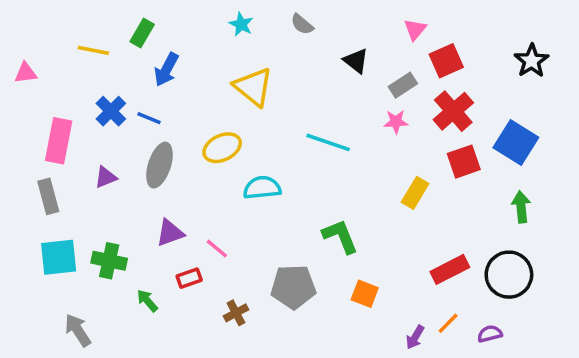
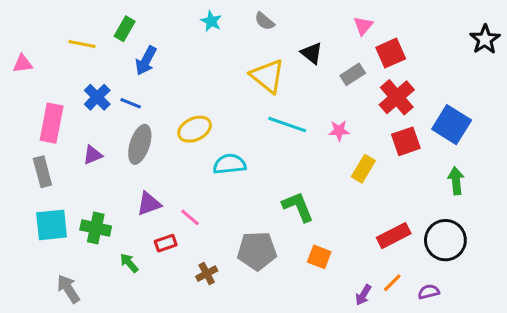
black star: (532, 61) -> (485, 39), moved
yellow triangle: (253, 87) -> (268, 76), moved
pink star: (396, 122) -> (339, 131), moved

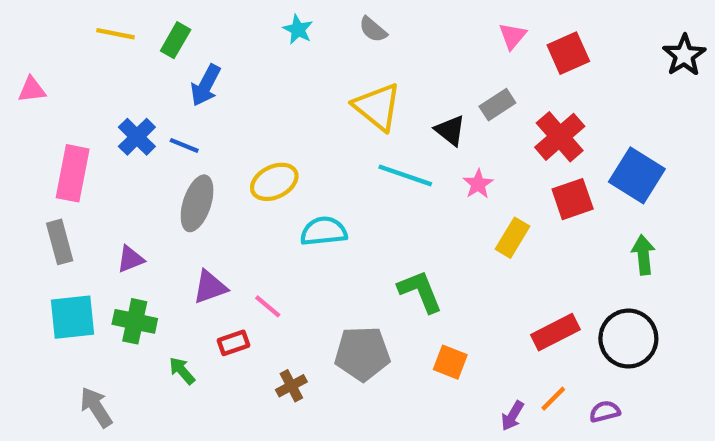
yellow line: (82, 44) -> (115, 34), moved
black triangle: (312, 53) -> (450, 130), moved
red square: (391, 53) -> (568, 53), moved
pink star: (339, 131) -> (478, 184), turned -30
purple triangle: (93, 155) -> (130, 259), moved

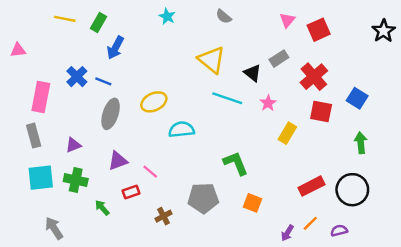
gray semicircle: (373, 29) -> (224, 16), moved
blue square: (637, 175) -> (357, 98), size x0.7
red square: (573, 199) -> (321, 111), turned 30

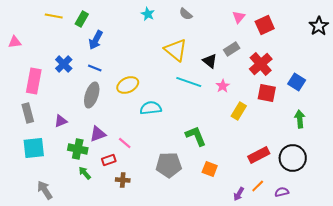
cyan star: (167, 16) -> (148, 14), moved
blue line: (103, 81) -> (95, 68), moved
green cross: (76, 180) -> (78, 149), moved
brown cross: (163, 216) -> (123, 180), moved, turned 32

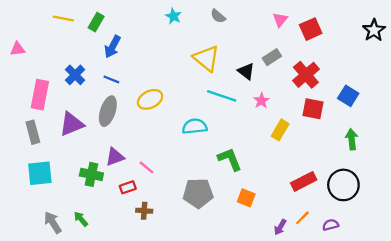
cyan semicircle: (151, 108) -> (195, 126), moved
purple triangle: (61, 121) -> (72, 124), moved, size x1.6
green arrow: (85, 173) -> (81, 219), moved

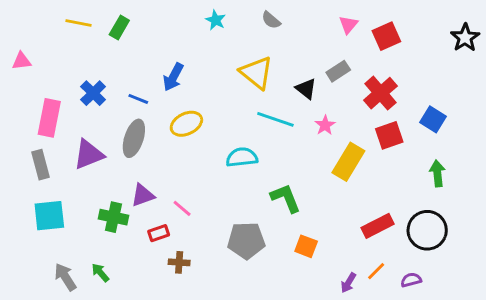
blue arrow: (113, 47) -> (173, 77), moved
red square: (313, 109) -> (389, 135), turned -30
yellow rectangle: (280, 130) -> (348, 162), size x1.4

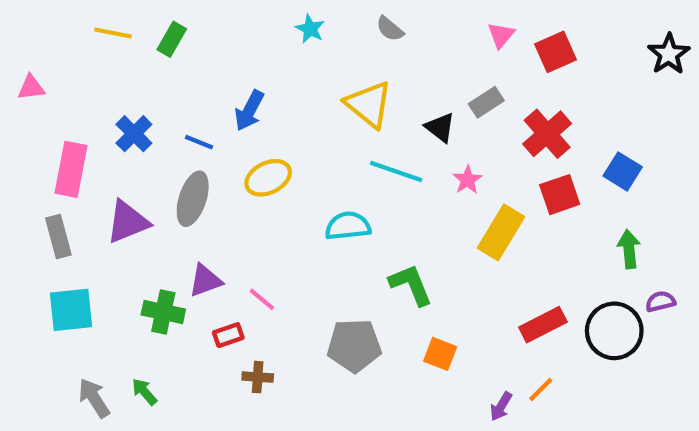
purple semicircle: (411, 280) -> (660, 301), moved

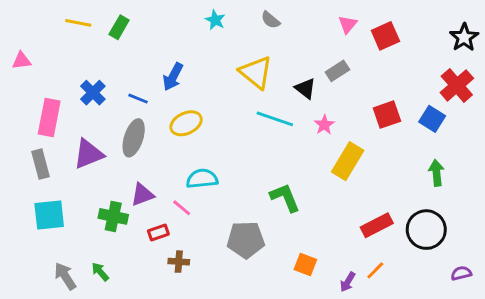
red cross: (547, 134) -> (457, 85), moved
red square: (560, 195) -> (387, 115), moved
cyan semicircle: (348, 226) -> (202, 179), moved
purple semicircle: (660, 301) -> (461, 273), moved
orange square: (440, 354) -> (305, 265), moved

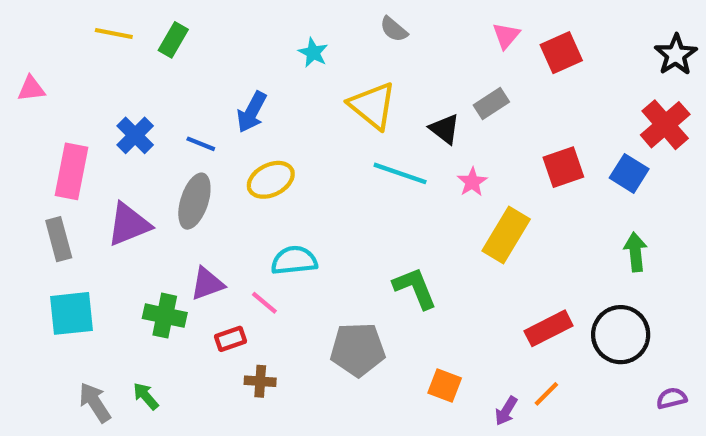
cyan star: (215, 20) -> (313, 53), moved

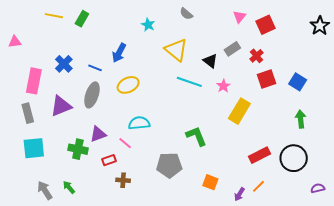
red cross: (665, 125) -> (256, 56), moved, size x0.6

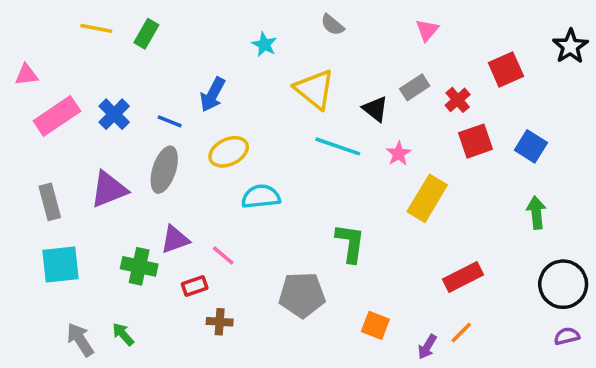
red square: (266, 25) -> (506, 70), moved
pink rectangle: (34, 81) -> (57, 116), moved, turned 45
cyan semicircle: (139, 123) -> (261, 197), moved
green L-shape: (196, 136) -> (350, 243), turned 30
black circle: (294, 158) -> (563, 284), moved

